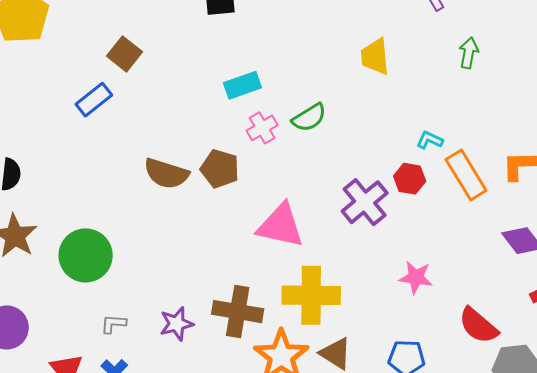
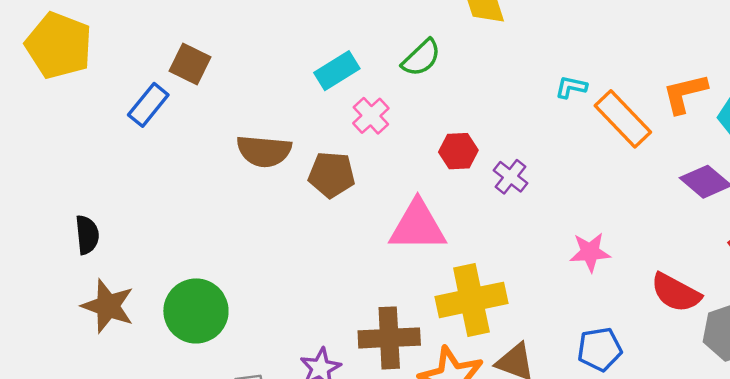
blue rectangle: (94, 100) -> (148, 105), moved
green semicircle: (309, 118) -> (421, 58), moved
brown semicircle: (166, 174) -> (264, 151), moved
red hexagon: (410, 179) -> (458, 151), moved
purple cross: (365, 202) -> (510, 177), size x0.6

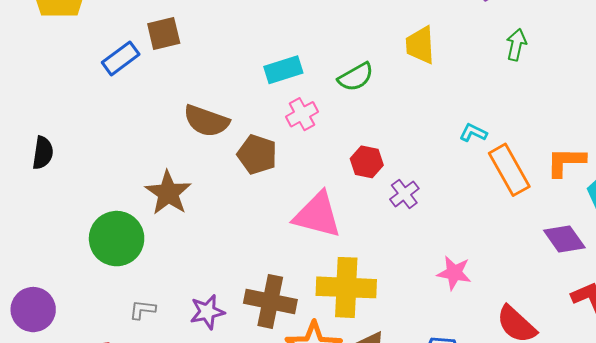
brown square: (190, 64) -> (164, 33), turned 36
brown star: (108, 306) -> (168, 193), moved

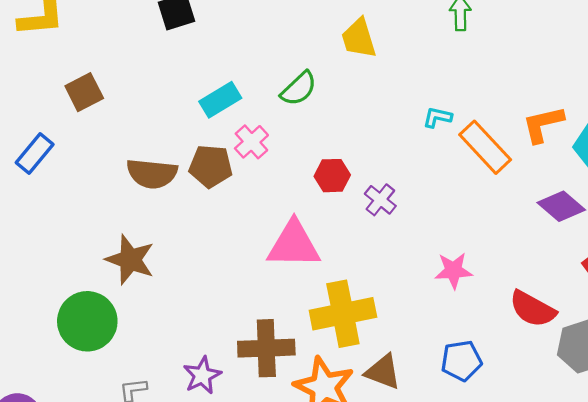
blue rectangle: (121, 58) -> (35, 154), moved
brown pentagon: (257, 154) -> (211, 166), moved

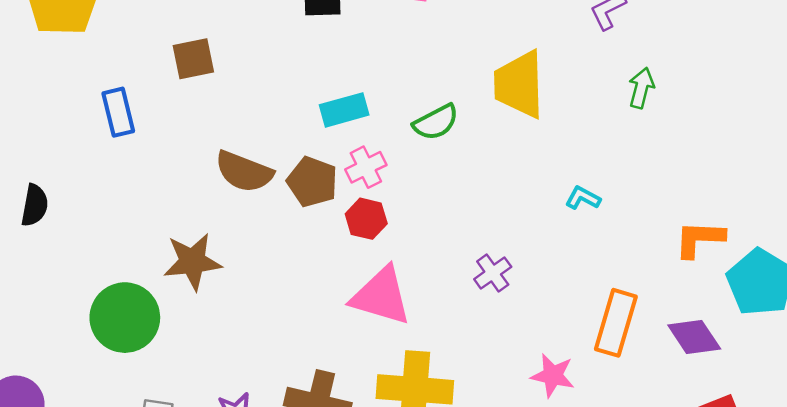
yellow trapezoid: (359, 38) -> (519, 84), size x1.4
orange rectangle: (485, 147) -> (616, 323), moved, turned 44
blue rectangle: (35, 154) -> (118, 112), turned -69
red hexagon: (332, 176) -> (366, 219), moved
brown star: (130, 260) -> (192, 262), turned 30

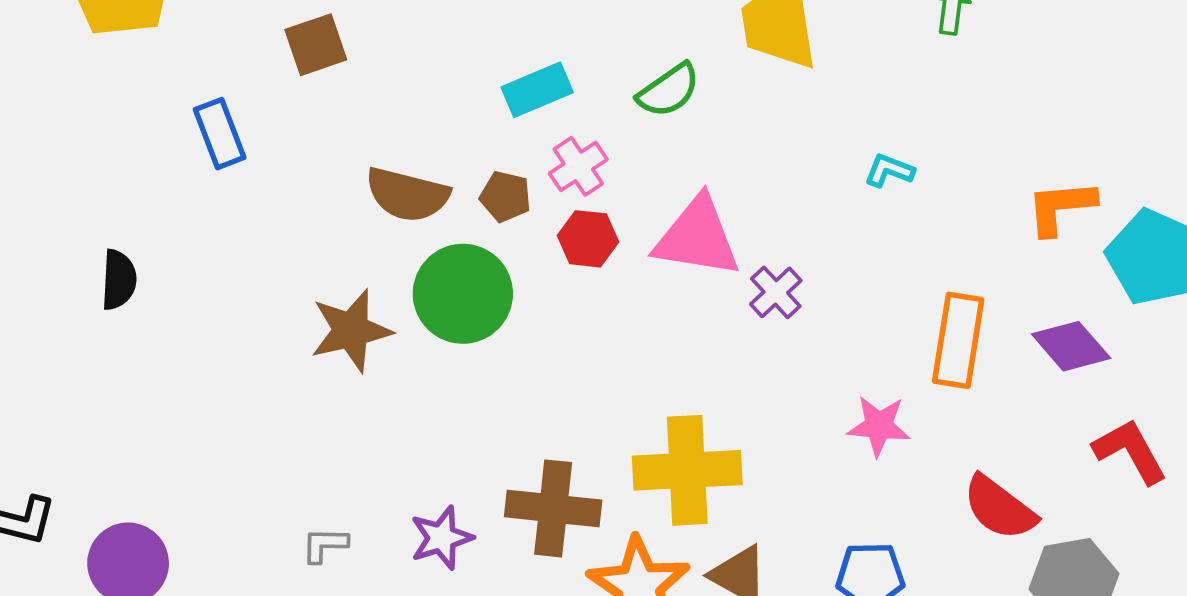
brown pentagon: (312, 182) -> (505, 196), size x0.7
pink triangle: (381, 296) -> (697, 237), moved
green circle: (125, 318) -> (463, 294), moved

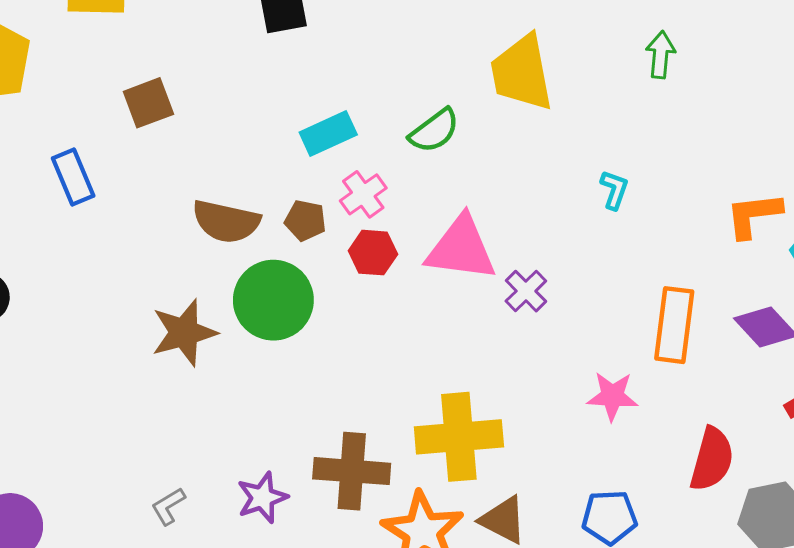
cyan L-shape: (889, 171) -> (614, 190), turned 90
red semicircle: (999, 508) -> (712, 459), turned -110
gray L-shape: (325, 545) -> (168, 506), turned -30

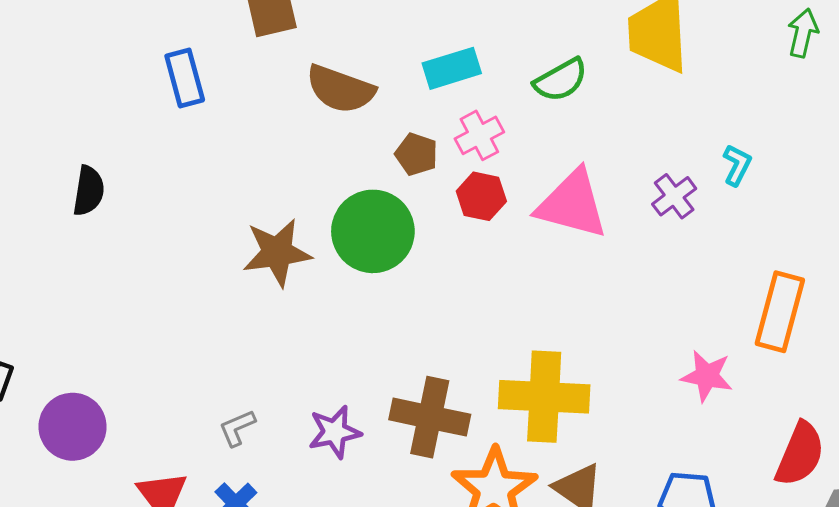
brown semicircle: (226, 221) -> (340, 89), moved
purple cross: (526, 291) -> (674, 196), moved

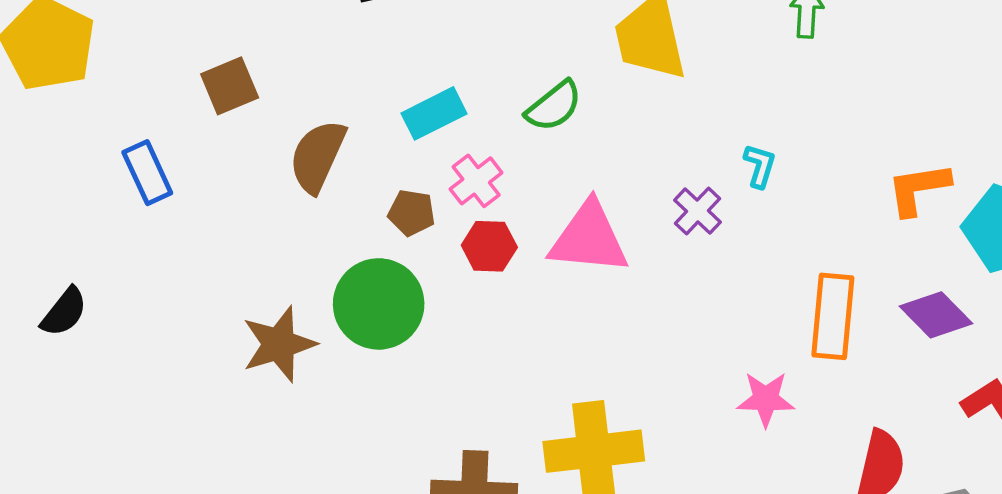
brown semicircle: (340, 89) -> (317, 156), turned 104
black semicircle: (89, 191) -> (64, 312), turned 39

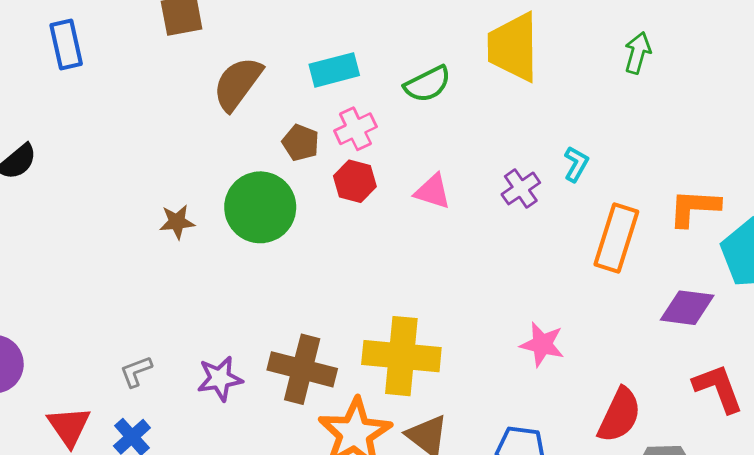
blue rectangle: (147, 173) -> (66, 44), moved
pink triangle: (589, 238) -> (433, 191), size x0.6
purple diamond: (936, 315) -> (687, 308), turned -50
orange rectangle: (833, 316) -> (616, 238), moved
brown star: (279, 344) -> (177, 222), size x0.6

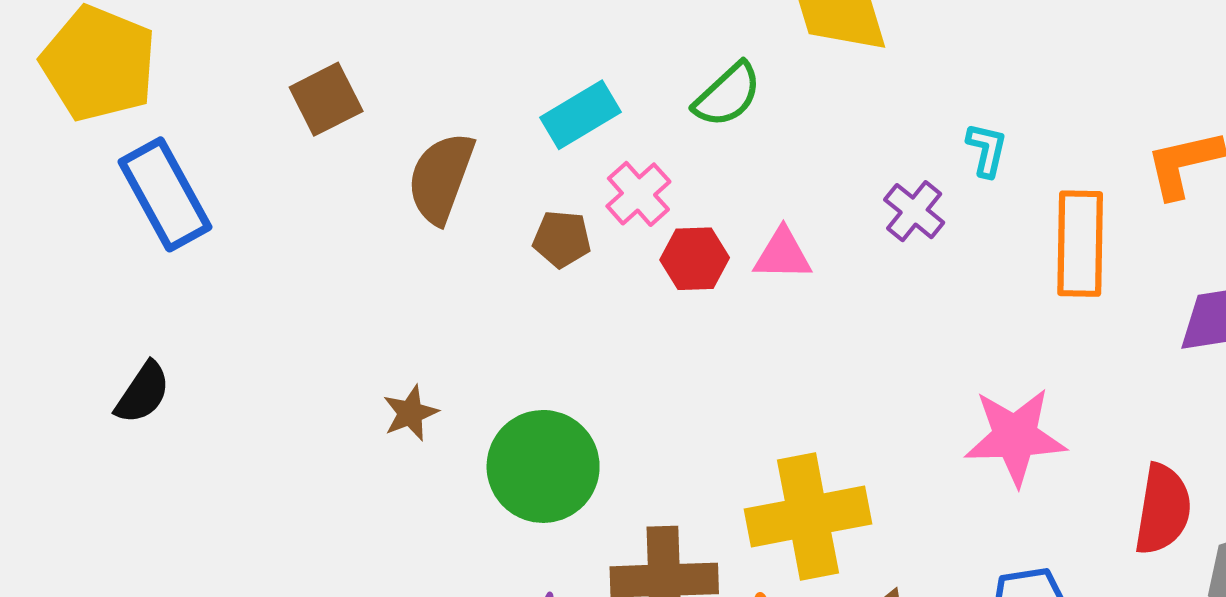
blue rectangle: (66, 44) -> (165, 194), size x1.4
red hexagon: (355, 181) -> (695, 259), moved
green circle: (260, 207) -> (543, 466), moved
pink star: (542, 344) -> (1015, 437), size x1.4

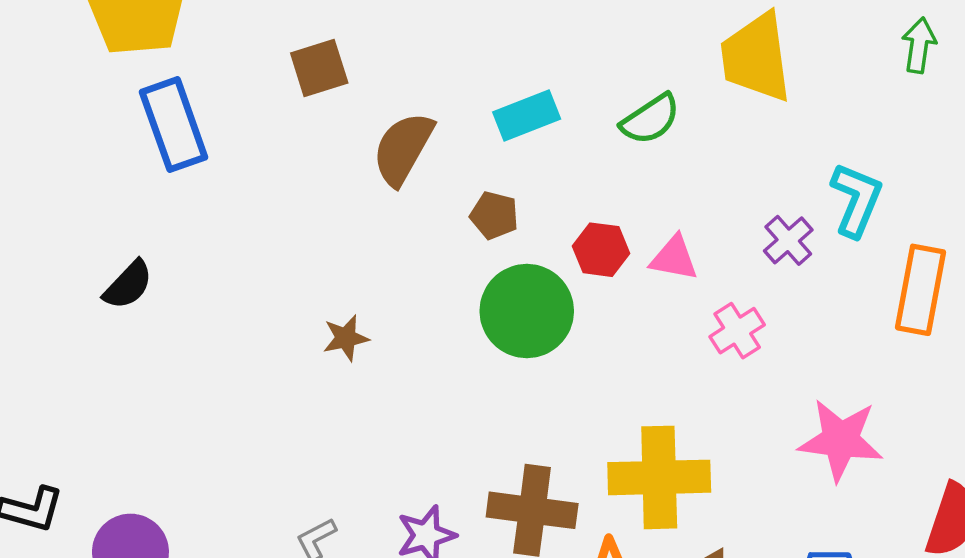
cyan L-shape: (987, 150) -> (856, 200), size x1.6
pink cross: (638, 194) -> (737, 331), moved
green circle: (543, 466) -> (527, 311), moved

